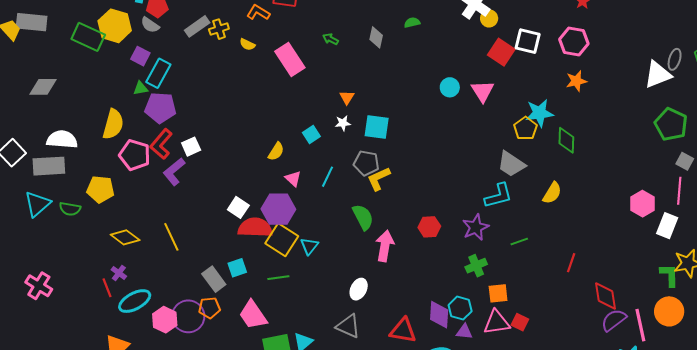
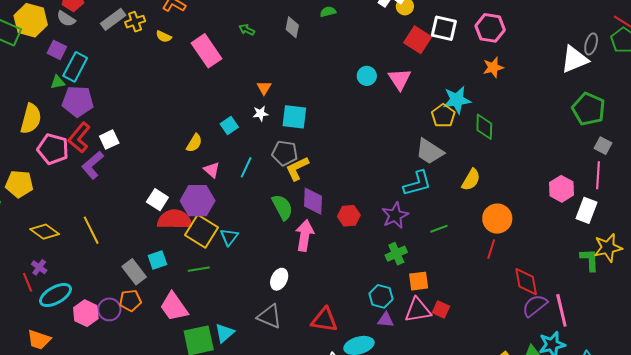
orange circle: (669, 311) -> (497, 219), moved
purple diamond: (439, 315) -> (313, 201), moved
purple circle: (188, 316) -> (109, 309), size x0.7

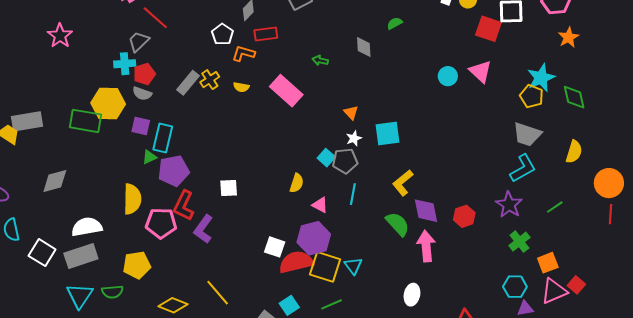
white square: (109, 140) -> (229, 188), moved, turned 36
gray pentagon: (285, 153) -> (345, 161), moved
red square: (441, 309) -> (576, 285), turned 30

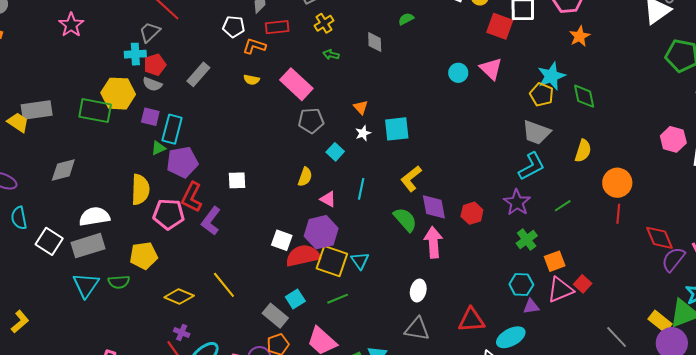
white pentagon: (222, 34) -> (234, 27), turned -30
yellow cross: (210, 80) -> (324, 23), moved
gray pentagon: (345, 161) -> (311, 121), moved

